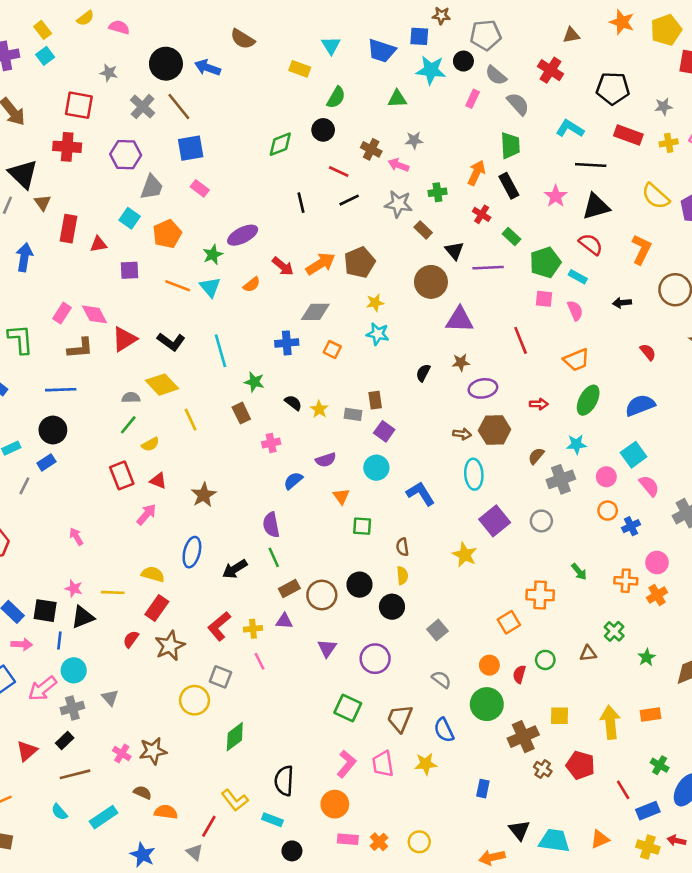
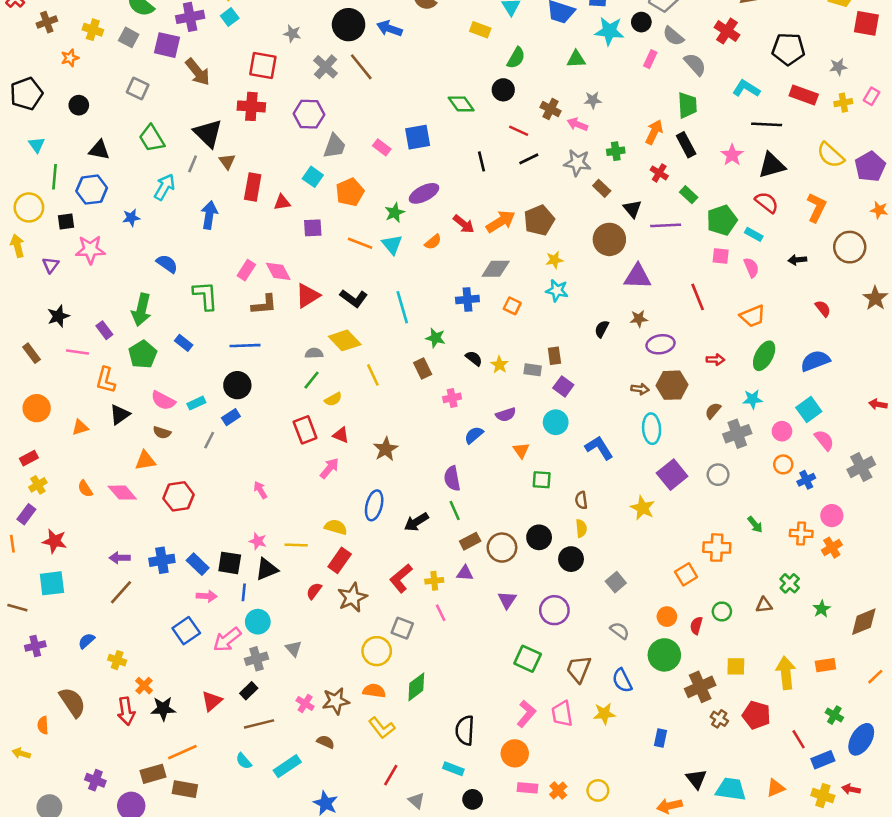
green diamond: (280, 144) -> (461, 104), turned 76
blue square: (191, 148) -> (418, 137), moved
yellow L-shape: (235, 800) -> (382, 728), moved
orange semicircle: (166, 812) -> (374, 691), moved
gray triangle: (195, 852) -> (416, 801), moved

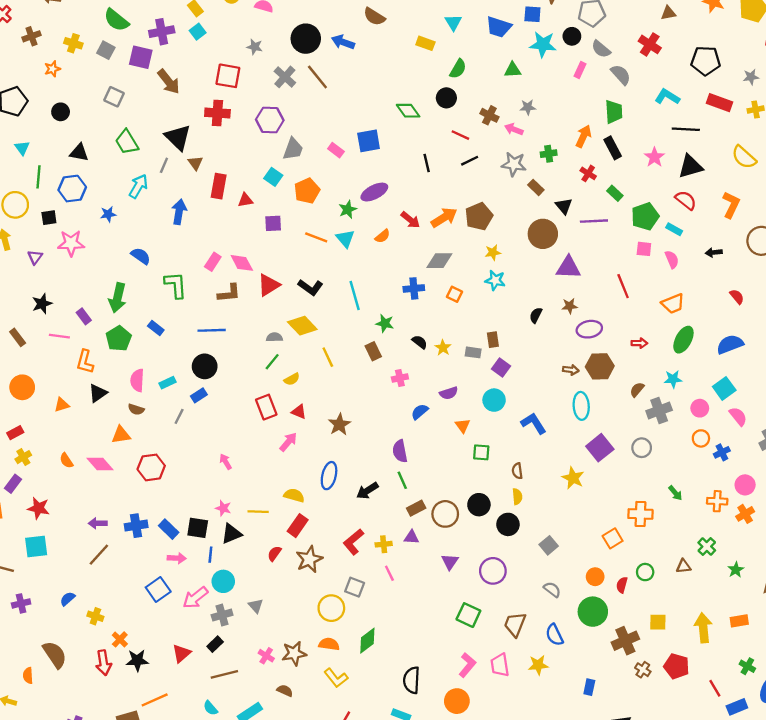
pink semicircle: (163, 401) -> (137, 380), turned 65

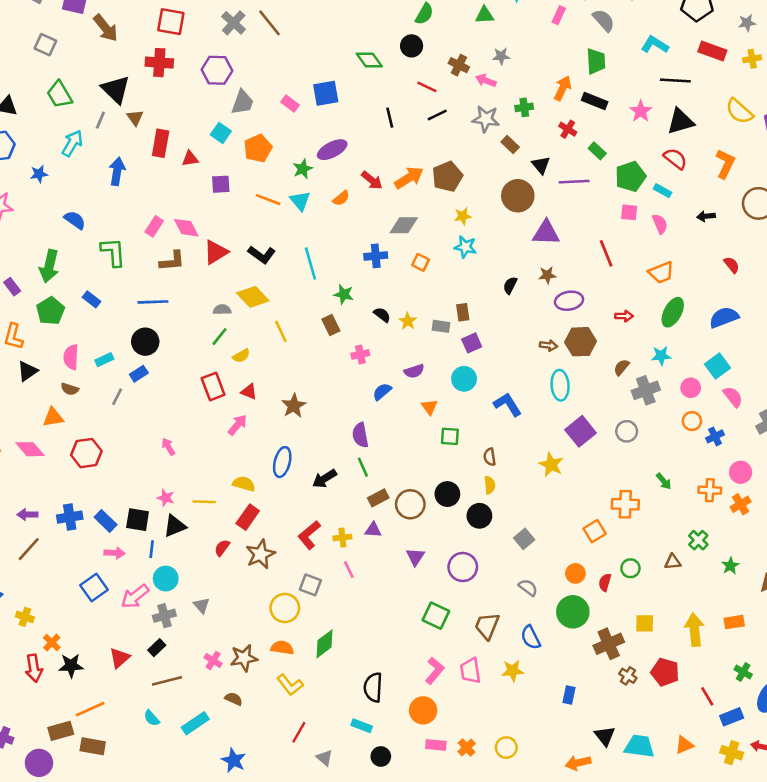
black rectangle: (613, 148) -> (595, 101), turned -40
purple square: (501, 368) -> (472, 343), turned 30

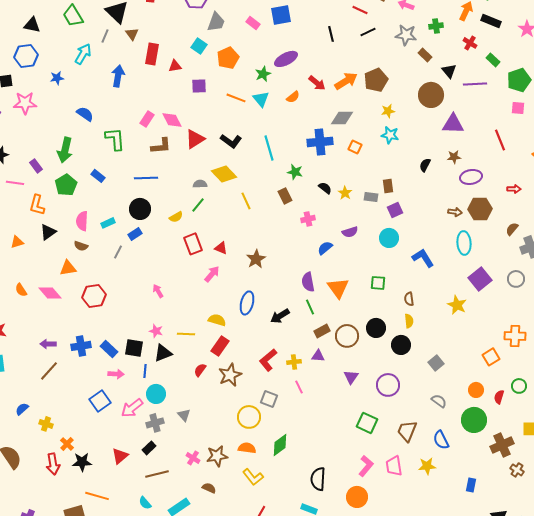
blue cross: (376, 256) -> (320, 142), size x1.4
yellow semicircle: (241, 356) -> (176, 217), moved
orange triangle: (429, 407) -> (338, 288), moved, size x1.6
orange line: (90, 709) -> (97, 496), turned 40

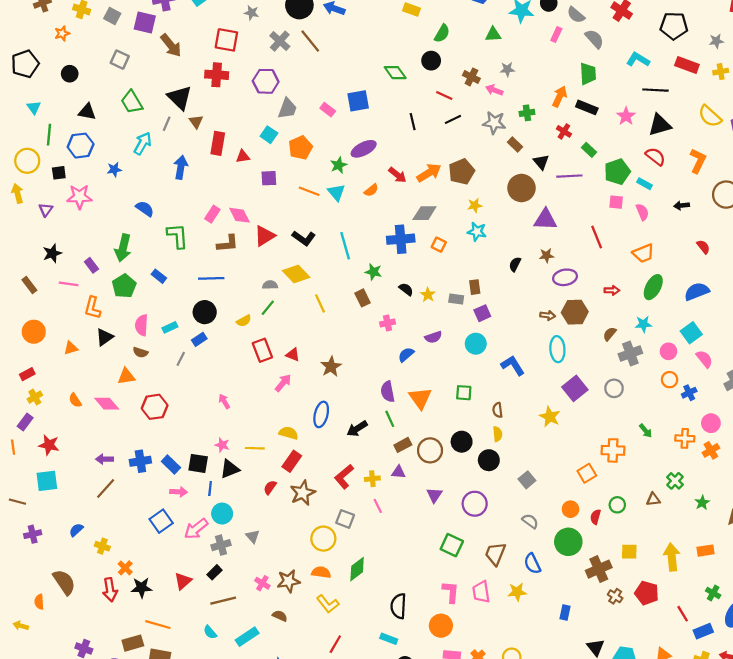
pink L-shape: (366, 466) -> (451, 592), turned -35

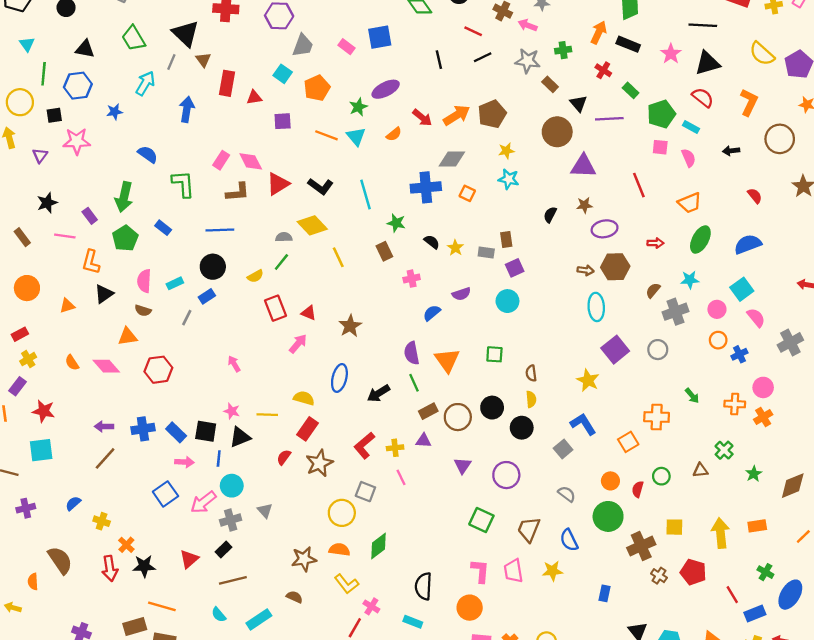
blue L-shape: (513, 365) -> (583, 424), moved
pink cross: (262, 583) -> (371, 606), moved

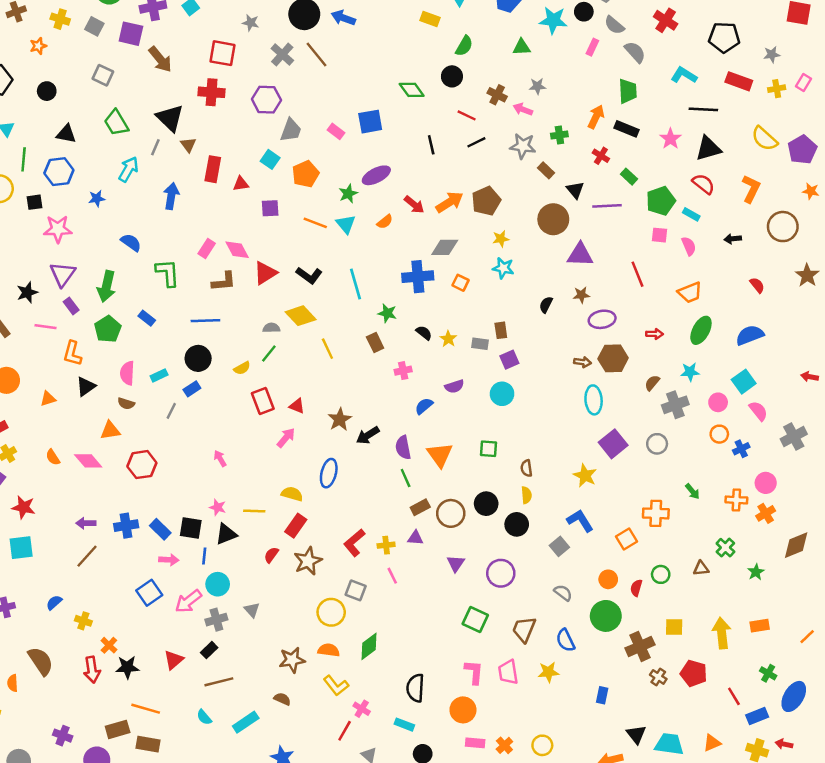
purple triangle: (40, 155) -> (63, 274), moved, size x1.6
black arrow: (378, 393) -> (368, 435), moved
brown diamond: (793, 486) -> (796, 545), moved

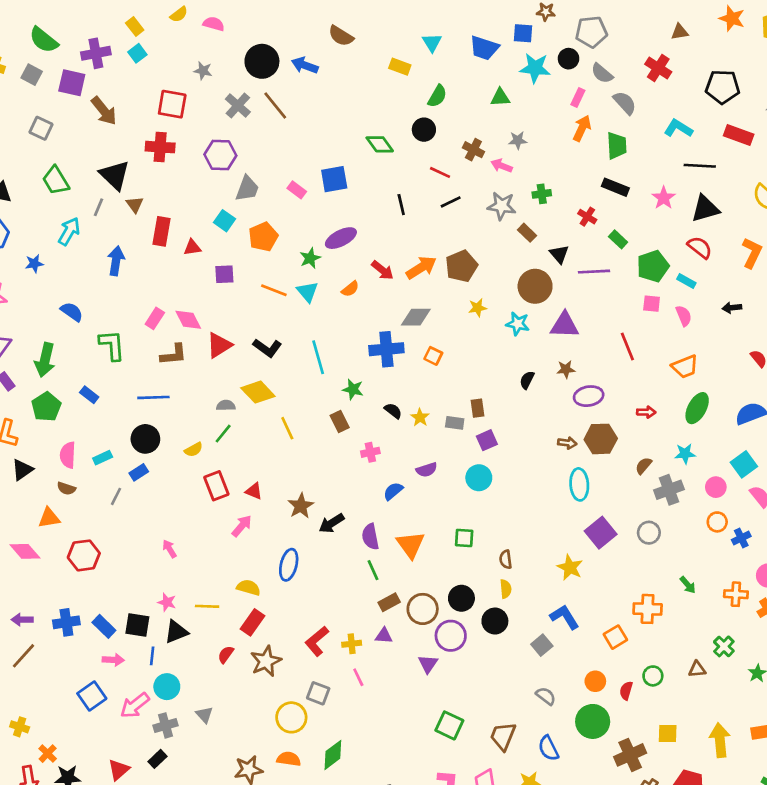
orange arrow: (596, 117) -> (582, 128), moved
cyan star: (503, 268) -> (518, 324), moved
purple circle: (501, 573) -> (451, 636), moved

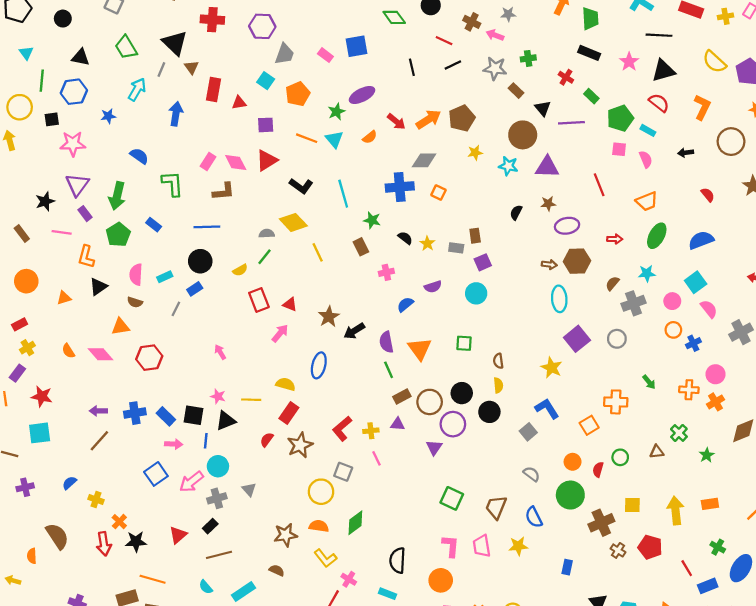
red triangle: (219, 345) -> (267, 160), moved

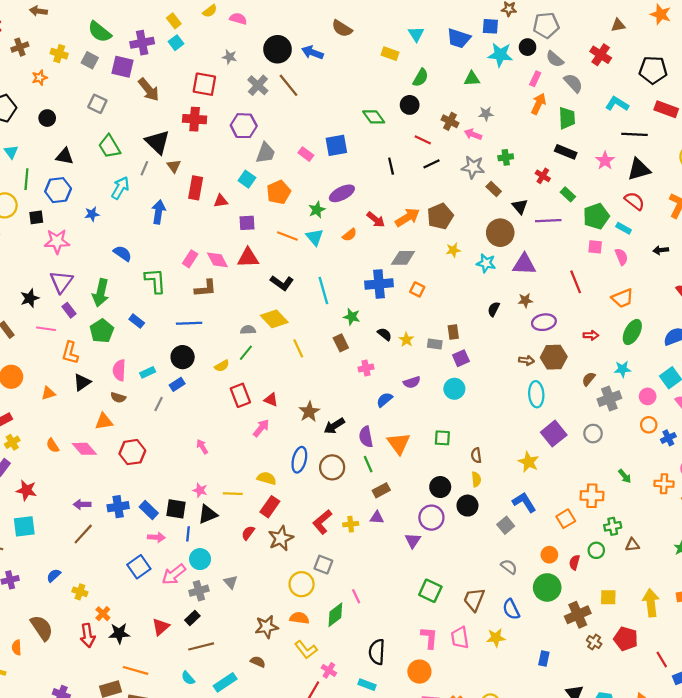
red triangle: (267, 160) -> (248, 258), turned 30
brown circle: (430, 402) -> (332, 467), moved
green cross: (679, 433) -> (613, 526), moved, turned 35
pink line: (376, 458) -> (356, 596), moved

